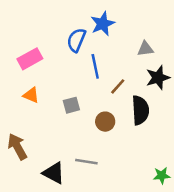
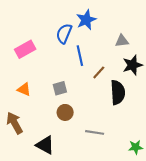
orange triangle: (31, 95) -> (24, 89), moved
brown circle: (105, 122) -> (65, 112), moved
gray line: (86, 162) -> (95, 132), moved

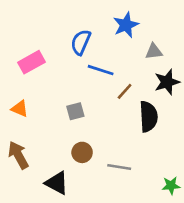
blue star: (86, 20) -> (126, 25), moved
blue line: (80, 56) -> (101, 70), turned -60
orange triangle: (24, 89) -> (20, 109), moved
brown circle: (65, 112) -> (82, 152), moved

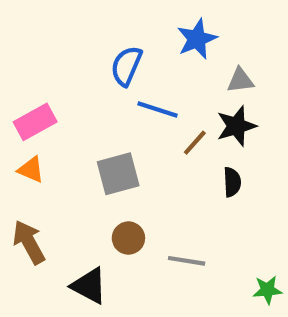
pink rectangle: (32, 62) -> (35, 122), moved
black star: (167, 82) -> (236, 126), moved
gray square: (75, 111) -> (118, 174), size x1.5
black semicircle: (148, 117) -> (232, 182), size x0.6

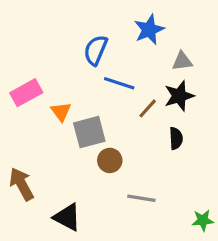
orange triangle: (31, 170) -> (61, 112), moved, turned 30
brown circle: (128, 238) -> (110, 160), moved

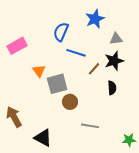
pink rectangle: (26, 93) -> (17, 46), moved

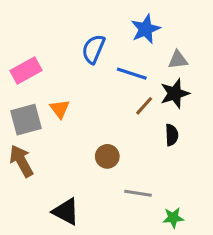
blue line: (76, 53) -> (132, 74), moved
gray square: (57, 84) -> (26, 120), moved
brown arrow: (14, 117) -> (21, 161), moved
green star: (129, 140) -> (173, 218), moved

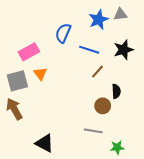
gray triangle: (178, 60) -> (120, 14), moved
pink rectangle: (26, 70) -> (29, 52), moved
black star: (175, 93) -> (123, 50), moved
brown circle: (107, 156) -> (103, 106), moved

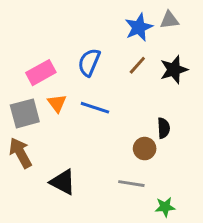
blue semicircle: (63, 33) -> (89, 62), moved
blue line: (89, 50) -> (95, 108), moved
brown line: (97, 72) -> (137, 65), moved
black triangle: (44, 143) -> (63, 182), moved

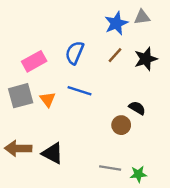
orange triangle: (57, 103) -> (48, 99), moved
black semicircle: (164, 128) -> (137, 108), turned -56
brown arrow: (20, 153) -> (18, 148), moved, turned -60
gray line: (131, 184) -> (110, 168), moved

